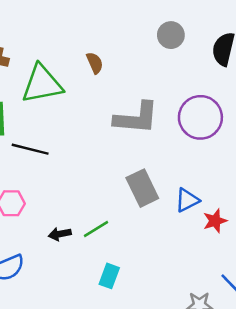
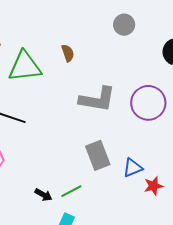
gray circle: (171, 35) -> (124, 25), moved
green line: (96, 229) -> (71, 191), moved
black arrow: (60, 234) -> (43, 195), moved, turned -144

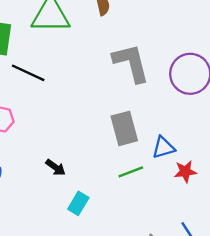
gray L-shape: (97, 99) -> (131, 63), turned -120
green line: (71, 191) -> (131, 172), moved

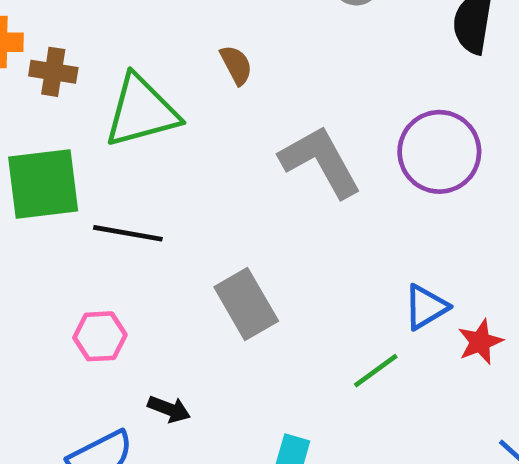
gray rectangle: (124, 128) -> (246, 304), moved
black arrow: (56, 167) -> (169, 409), moved

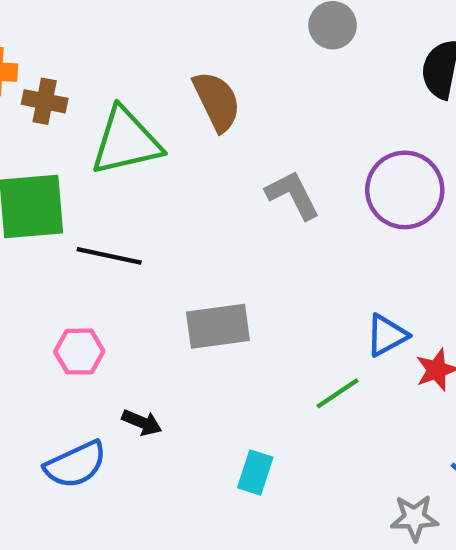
brown semicircle: (236, 65) -> (217, 101), size x1.6
gray L-shape: (320, 162) -> (293, 195), size x0.7
gray rectangle: (246, 304) -> (218, 326), turned -70

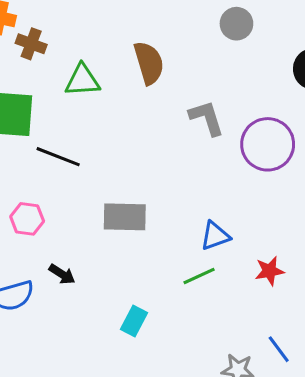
green triangle: (126, 141) -> (82, 80), size x0.7
gray L-shape: (293, 195) -> (207, 118), moved
blue triangle: (387, 335) -> (215, 236), moved

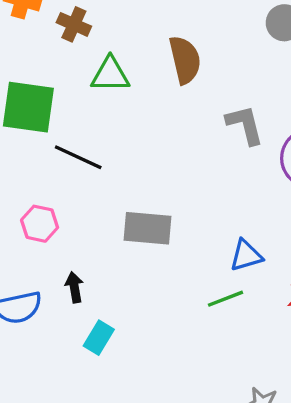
brown cross: (31, 44) -> (74, 24), moved
black arrow: (62, 274) -> (74, 287), turned -136
cyan rectangle: (134, 321) -> (99, 338), moved

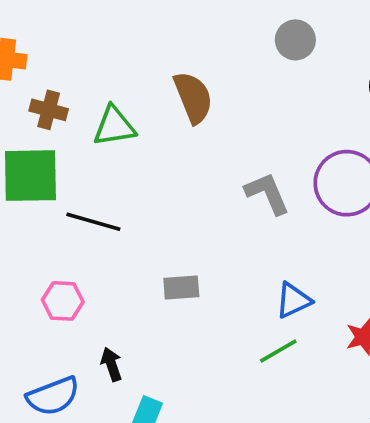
brown cross: (74, 24) -> (49, 110), moved
gray L-shape: (245, 125) -> (267, 193), moved
gray rectangle: (148, 228) -> (181, 287), size x0.7

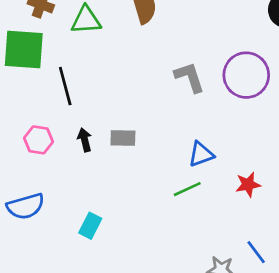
black line: (93, 222) -> (65, 86), turned 54
black arrow: (111, 364) -> (85, 140), moved

